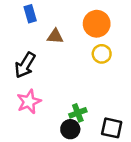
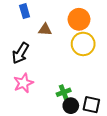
yellow circle: (102, 54) -> (83, 44), size x1.5
black circle: (70, 129) -> (71, 106), moved

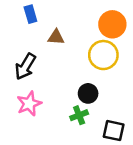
orange circle: (79, 19) -> (112, 24), moved
black circle: (71, 106) -> (88, 93), moved

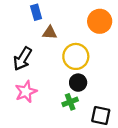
blue rectangle: (30, 14) -> (36, 12), moved
yellow circle: (103, 55) -> (76, 56), moved

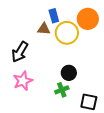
blue rectangle: (36, 12) -> (54, 16), moved
yellow circle: (76, 56) -> (67, 33), moved

